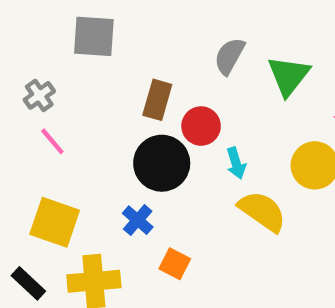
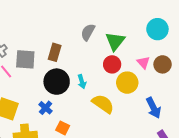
gray square: (94, 36) -> (25, 59), moved
red circle: (201, 126) -> (112, 64), moved
cyan arrow: (236, 163) -> (82, 82), moved

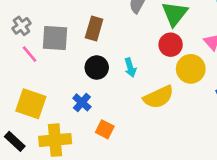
black circle: (57, 82) -> (97, 68), size x0.7
yellow semicircle: (103, 104) -> (158, 97), turned 120

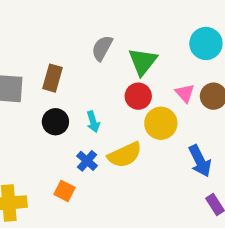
blue cross: (82, 102) -> (87, 161), moved

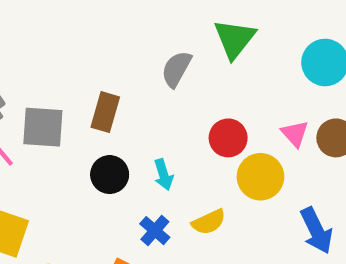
green triangle: (143, 62) -> (235, 39), moved
yellow semicircle: (125, 155) -> (209, 222), size x0.7

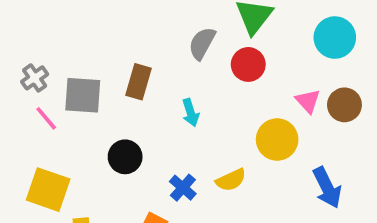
red circle: (228, 138) -> (248, 64), moved
black circle: (110, 175) -> (125, 157), moved
cyan arrow: (163, 175) -> (191, 113), moved

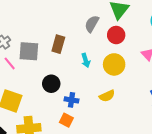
yellow circle: (277, 139) -> (114, 64), moved
blue cross: (183, 188) -> (72, 100), moved, turned -32

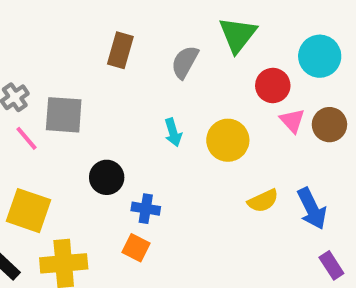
red circle: (116, 35) -> (273, 86), moved
brown rectangle: (58, 44) -> (120, 50), moved
yellow semicircle: (107, 96) -> (263, 201), moved

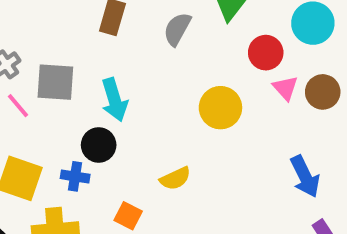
cyan arrow: (173, 132) -> (114, 100), moved, size x1.5
yellow semicircle: (263, 201) -> (175, 178), moved
blue cross: (146, 209) -> (75, 176), moved

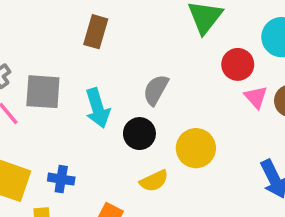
gray semicircle: (177, 29) -> (156, 90), moved
yellow circle: (220, 108) -> (196, 148), moved
black circle: (99, 145) -> (139, 134), moved

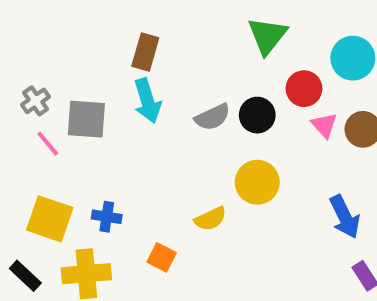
gray semicircle: (156, 90) -> (212, 117), turned -144
cyan arrow: (98, 108) -> (147, 101), moved
black circle: (139, 134) -> (257, 115), moved

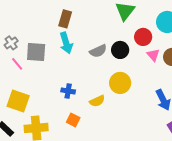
blue cross: (107, 217) -> (68, 91), moved

